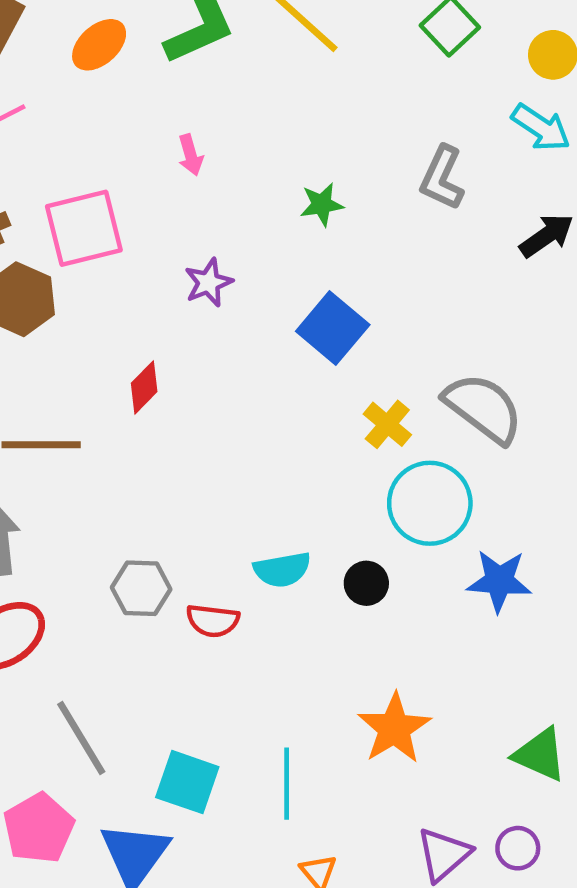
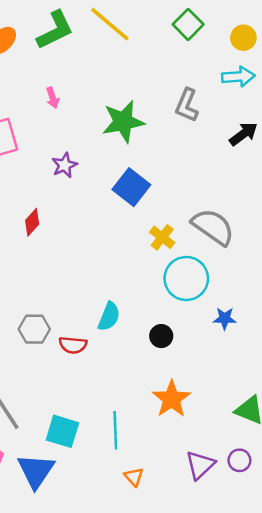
cyan arrow: (541, 128) -> (238, 77), turned -36
green star: (322, 204) -> (123, 122), size x1.8
cyan semicircle: (282, 570) -> (109, 317), turned -56
blue star: (499, 581) -> (225, 318), size x0.7
black circle: (366, 583) -> (161, 336), moved

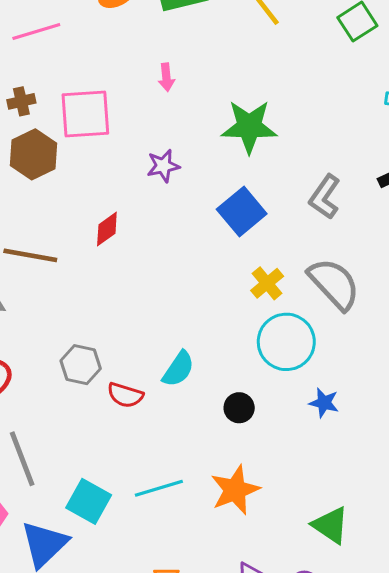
gray L-shape: (187, 105) -> (325, 197), moved
cyan line: (115, 430) -> (159, 488), moved, turned 63

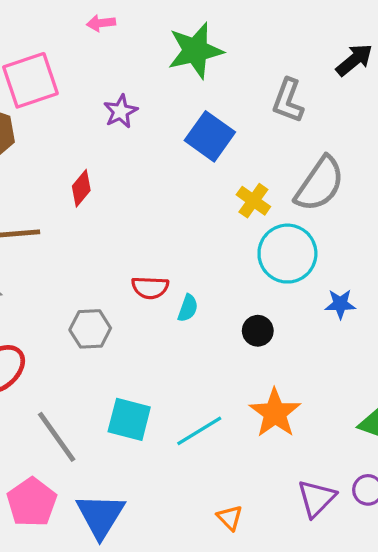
pink arrow: (166, 77) -> (101, 23), turned 104
gray semicircle: (334, 284) -> (320, 184), turned 92
cyan semicircle: (178, 369) -> (188, 308), size x0.7
red semicircle: (125, 395) -> (150, 288), moved
cyan square: (89, 501) -> (129, 419), moved

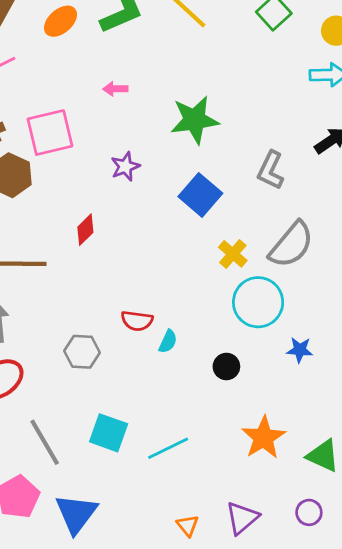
orange star: (275, 413) -> (263, 438), moved
purple triangle: (316, 498) -> (242, 518), moved

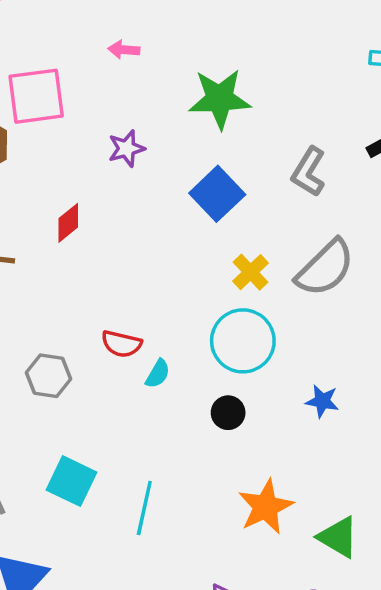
cyan circle: (258, 302) -> (243, 341), moved
cyan line: (168, 448) -> (144, 508), turned -57

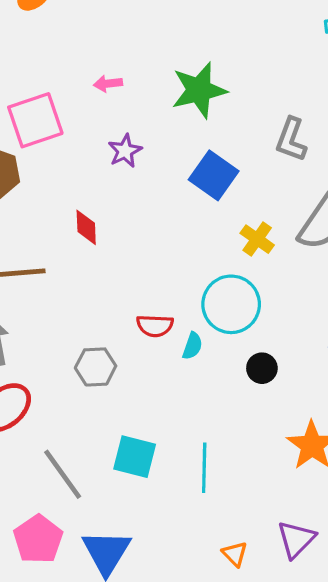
pink arrow: (124, 50) -> (108, 84), moved
red diamond: (68, 223) -> (86, 227), turned -42
cyan circle: (243, 341) -> (231, 304), moved

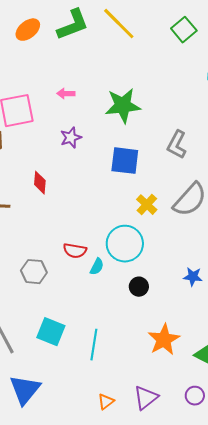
blue square: (214, 175) -> (125, 161), turned -36
orange triangle: (235, 554) -> (106, 402), turned 30

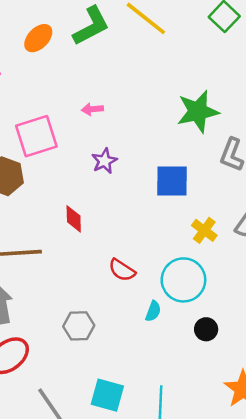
green star: (123, 106) -> (198, 111), moved
red semicircle: (75, 251) -> (122, 270), moved, turned 30

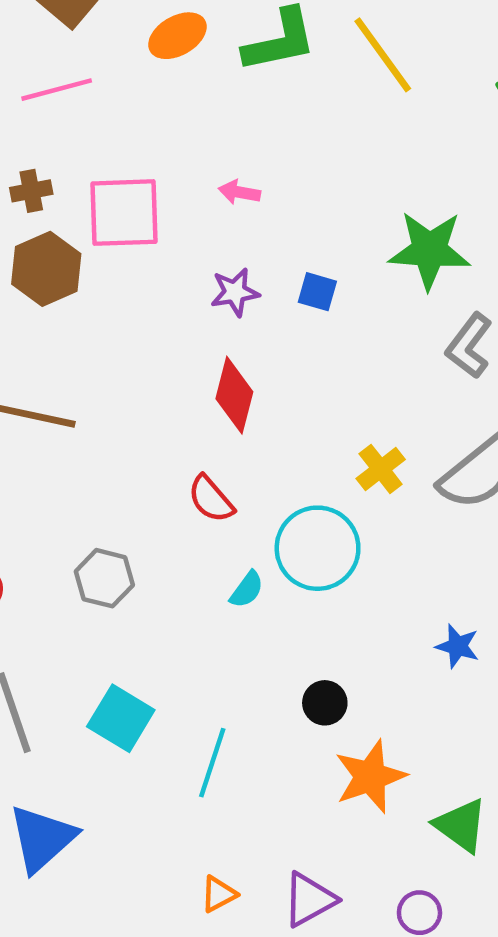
blue square: (172, 181) -> (317, 292), moved, size x0.6
red diamond: (74, 219) -> (234, 395), moved, size x1.4
black circle: (206, 329) -> (325, 703), moved

